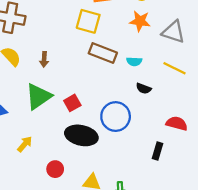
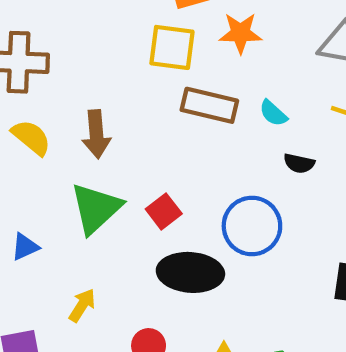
orange star: (140, 21) -> (240, 33), moved
brown arrow: (44, 59) -> (96, 134), size x1.5
cyan semicircle: (134, 61) -> (273, 113), turned 48

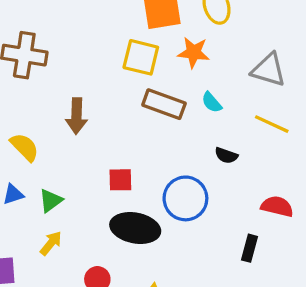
cyan semicircle: (273, 113) -> (212, 102), moved
yellow semicircle: (31, 137) -> (25, 147), moved
green triangle: (96, 208) -> (51, 201), moved, size x0.6
red square: (164, 211) -> (120, 180), turned 30

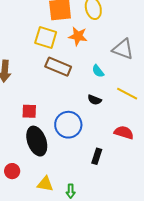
cyan semicircle: (212, 102) -> (98, 71), moved
yellow line: (272, 124) -> (127, 94), moved
black ellipse: (135, 228) -> (37, 141), turned 56
black rectangle: (250, 248) -> (97, 156), moved

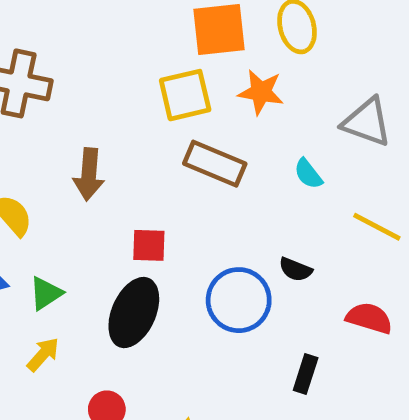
yellow square: (46, 37) -> (185, 95), turned -30
black semicircle: (95, 100) -> (295, 269), moved
red square: (29, 111) -> (149, 245), moved
black ellipse: (37, 141) -> (134, 313), moved, turned 44

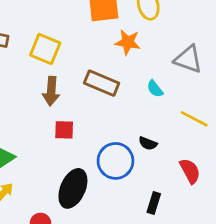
yellow square: (185, 95) -> (45, 49), moved, turned 36
brown arrow: (89, 174) -> (51, 91), moved
black ellipse: (134, 313) -> (73, 188), moved
red semicircle: (369, 318) -> (190, 171), turned 45

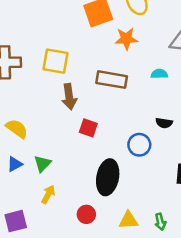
cyan semicircle: (155, 89) -> (159, 74), turned 140
red square: (64, 130) -> (88, 128), turned 30
blue circle: (115, 161) -> (139, 145), size x0.7

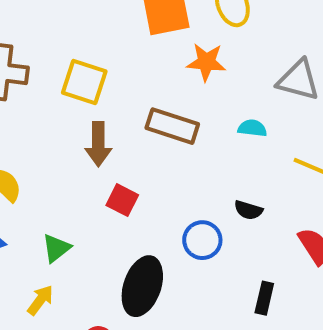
green triangle: (43, 164) -> (56, 248), moved

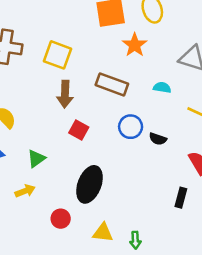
orange star: (206, 62) -> (135, 45), turned 30
blue circle: (202, 240) -> (131, 127), moved
black rectangle: (264, 298) -> (181, 198), moved
yellow arrow: (40, 300) -> (25, 191), turned 30

